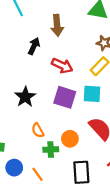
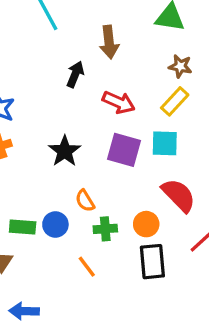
orange circle: (70, 139) -> (146, 224), moved
blue circle: (14, 168) -> (55, 224), moved

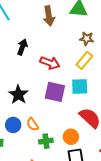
brown arrow: (109, 42) -> (49, 16), moved
blue circle: (55, 224) -> (13, 125), moved

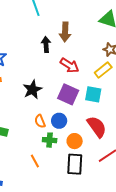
brown arrow: (49, 16) -> (65, 32), moved
black arrow: (22, 47) -> (46, 44), turned -35
blue circle: (13, 125) -> (59, 121), moved

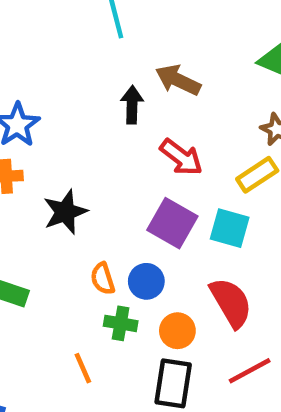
brown arrow: (65, 32) -> (178, 80), turned 108
black star: (32, 90) -> (65, 212), moved

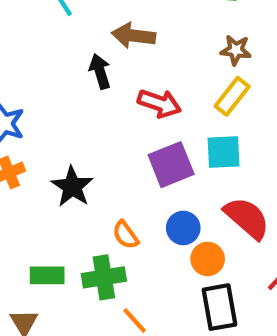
purple square: (172, 223) -> (171, 165), turned -33
blue circle: (146, 281) -> (183, 228), moved
green cross: (121, 323) -> (104, 277), moved, size x1.4

